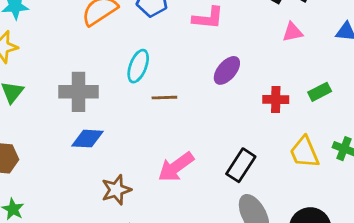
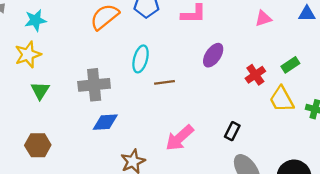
red cross: (276, 100) -> (255, 75), turned -30
yellow trapezoid: (304, 152) -> (282, 99), moved
black rectangle: (241, 165) -> (232, 131), size x0.7

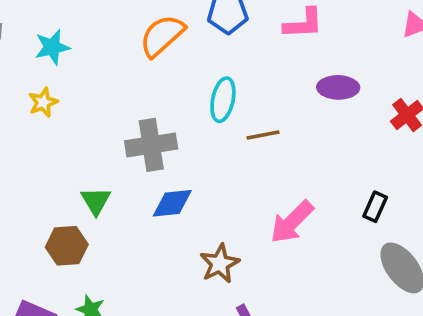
yellow star: (28, 55) -> (43, 102), size x0.7
purple ellipse: (213, 55) -> (338, 87), turned 60
green triangle: (40, 91) -> (96, 201), moved

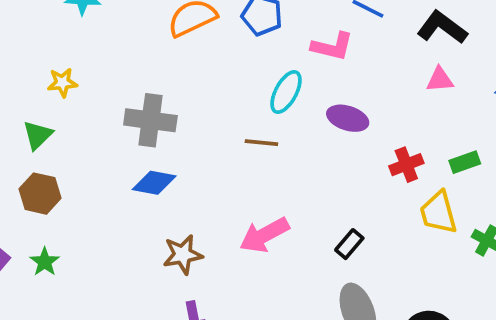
cyan ellipse: (223, 100) -> (286, 92), moved
yellow star: (43, 102) -> (62, 83), moved
green triangle: (96, 201) -> (38, 135), moved

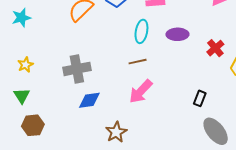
pink arrow: (264, 235) -> (141, 91), moved

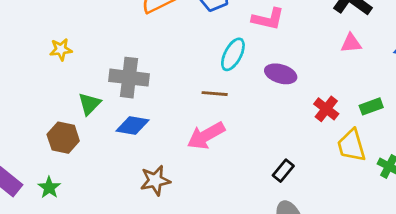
red cross: (215, 48) -> (326, 109), turned -30
green triangle: (22, 96) -> (89, 104), moved
brown hexagon: (33, 125) -> (63, 138), moved

